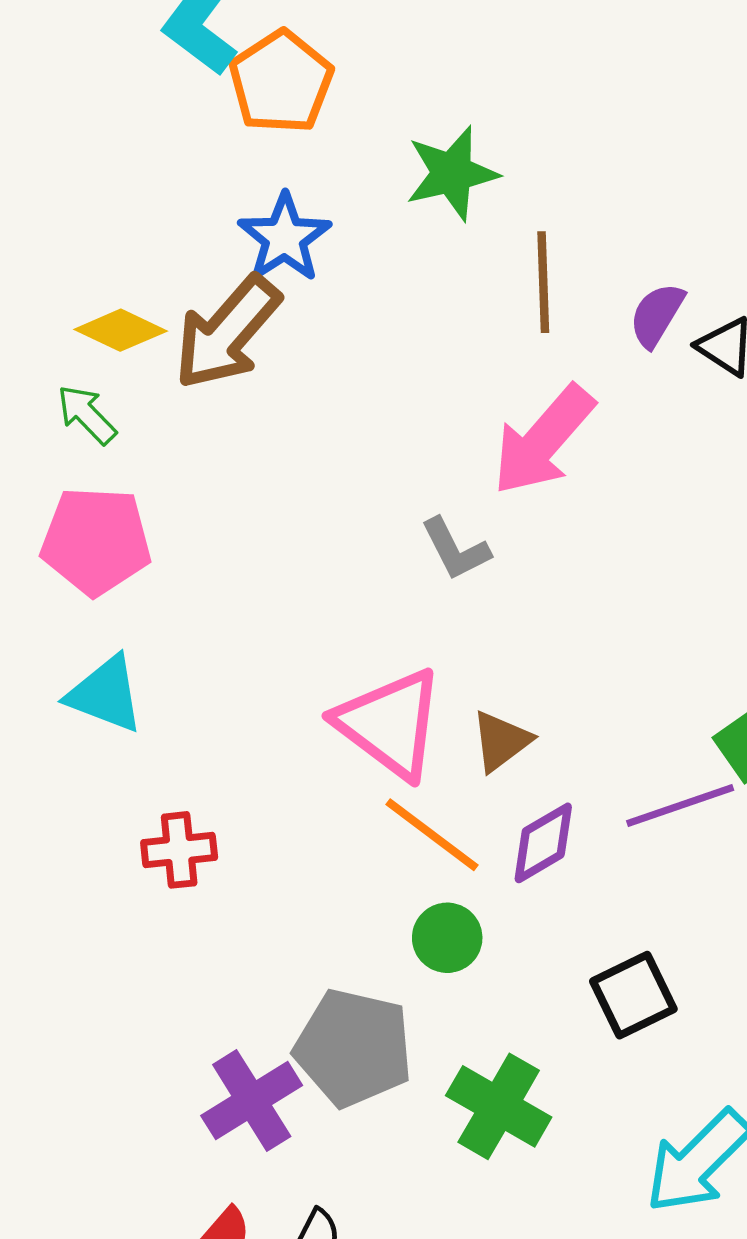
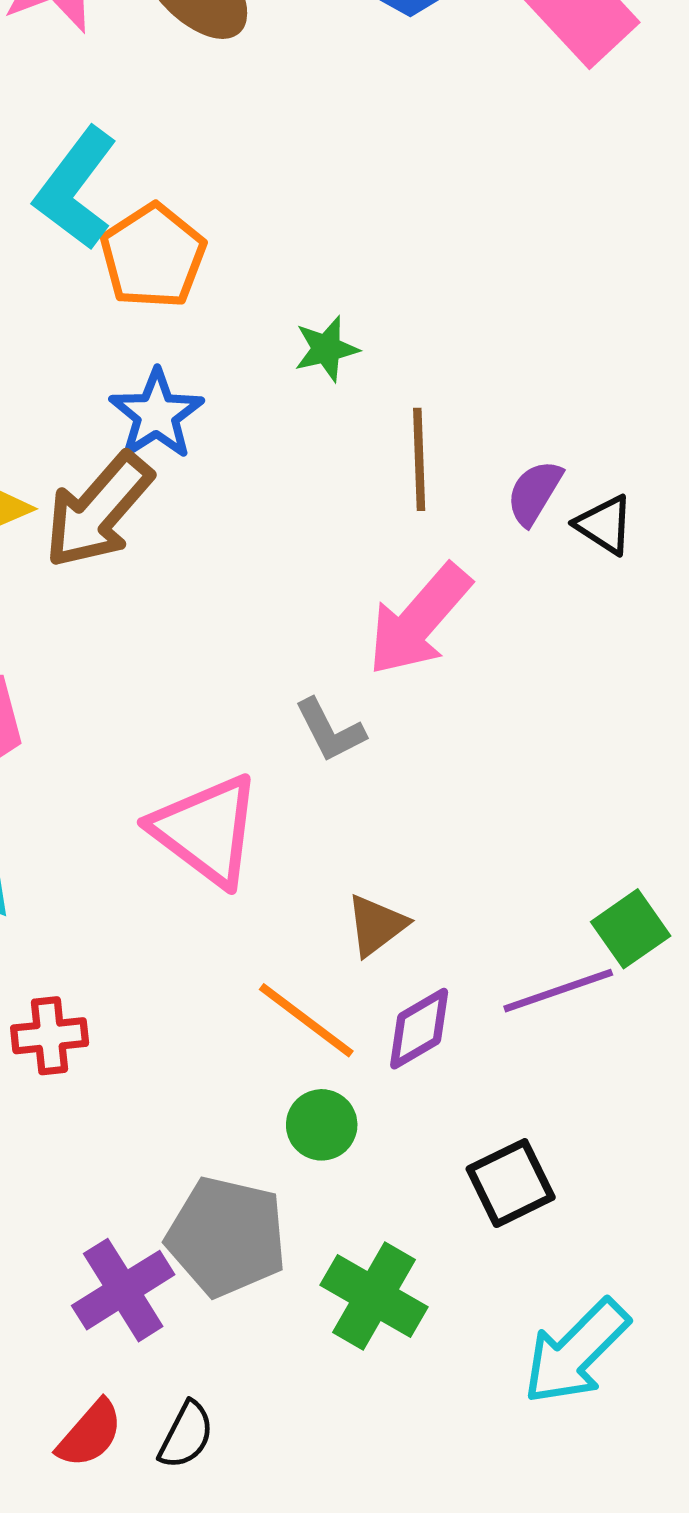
green star: (452, 173) -> (326, 349), size x0.7
pink triangle: (390, 724) -> (206, 830), moved

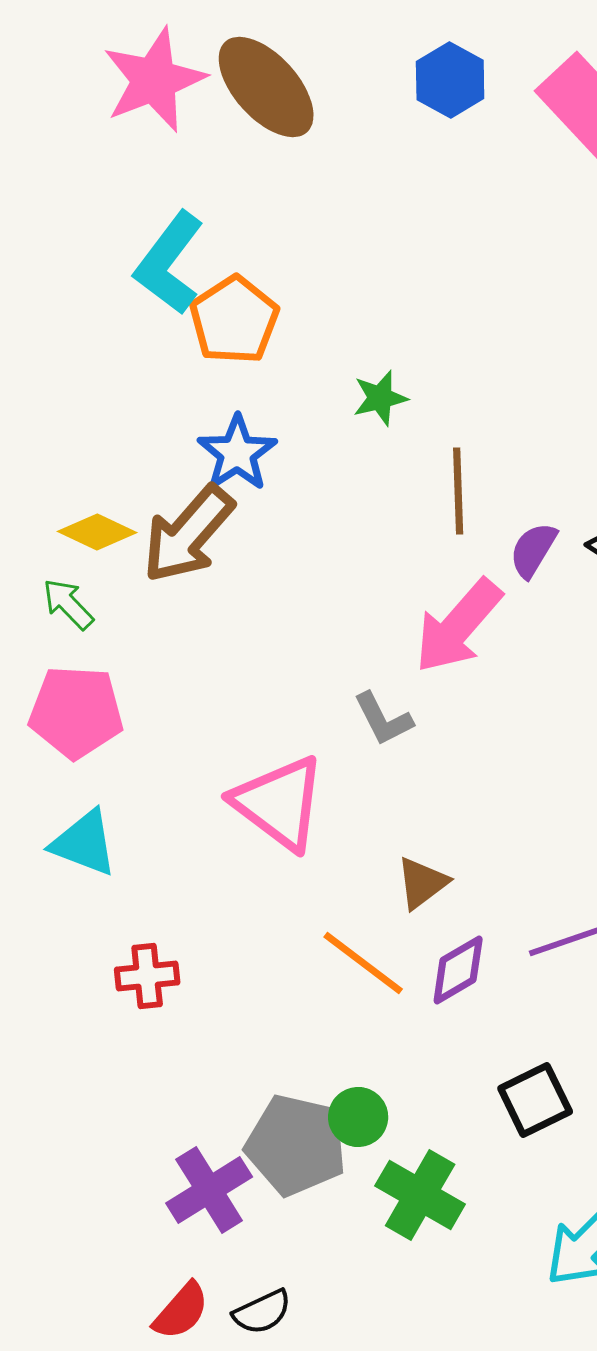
purple semicircle: (534, 493) -> (533, 550), moved
green circle: (322, 1125) -> (358, 1117), moved
black semicircle: (186, 1435) -> (262, 1312), turned 38

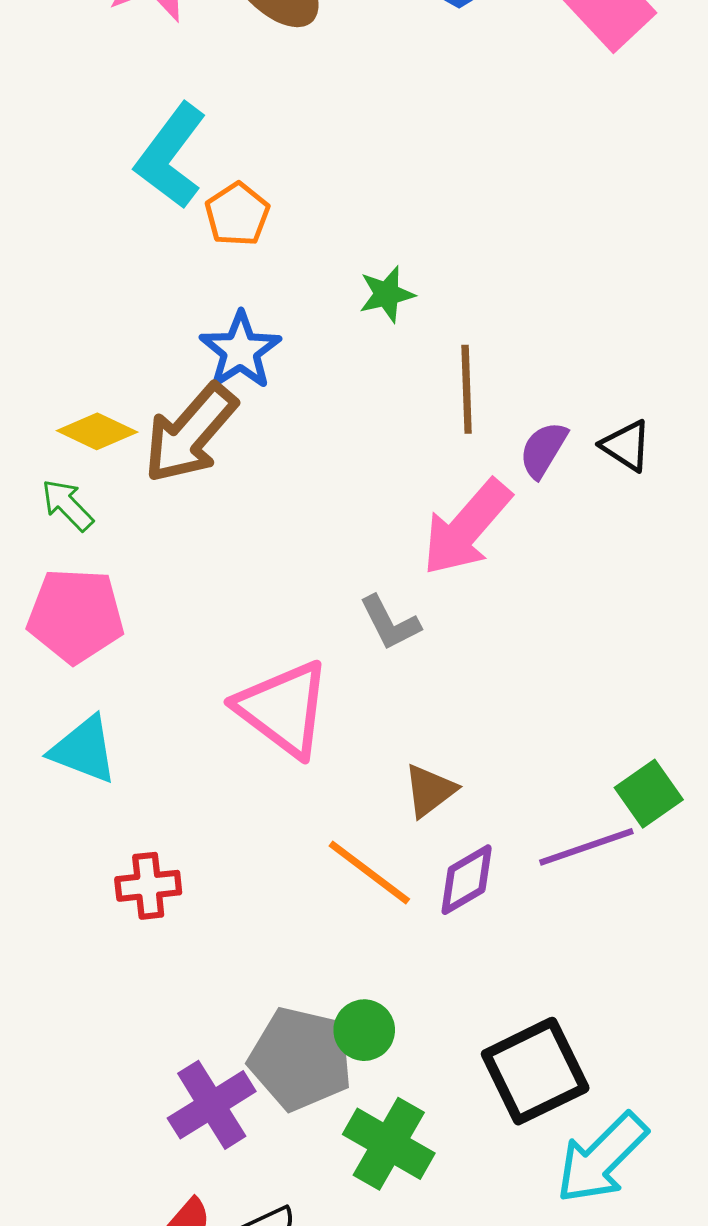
orange pentagon: (234, 320) -> (237, 214), size x0.7
black square: (535, 1100) -> (535, 1071), moved, size x1.4
green cross: (420, 1195) -> (389, 1144), moved

